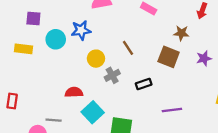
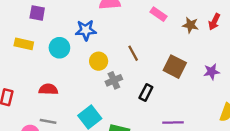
brown star: (181, 33) -> (191, 25), moved
cyan circle: (56, 39) -> (59, 48), moved
black rectangle: (144, 84) -> (146, 93), turned -49
red semicircle: (74, 92) -> (48, 89), moved

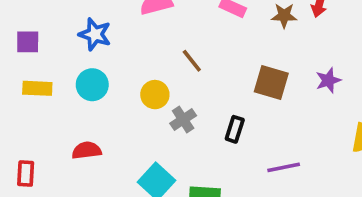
purple square: (37, 13) -> (28, 42), moved
blue star: (86, 30) -> (95, 34), moved, turned 30
brown line: (133, 53) -> (192, 61), moved

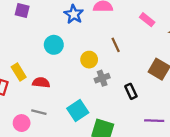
blue star: (95, 34) -> (74, 14), moved
yellow rectangle: (37, 88) -> (19, 72), moved, turned 42
black rectangle: (235, 129) -> (131, 91), turned -56

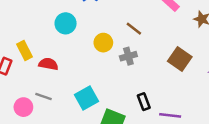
brown line: (116, 45) -> (134, 29), turned -32
gray cross: (102, 78) -> (128, 56), moved
black rectangle: (131, 91) -> (144, 102), moved

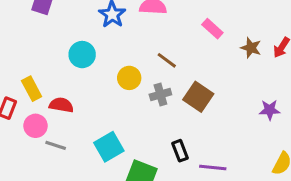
brown square: (180, 59) -> (198, 97), moved
pink circle: (23, 107) -> (36, 126), moved

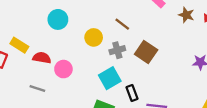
yellow rectangle: (32, 89) -> (19, 45), turned -30
pink circle: (36, 126) -> (63, 69), moved
cyan square: (109, 147) -> (110, 78), moved

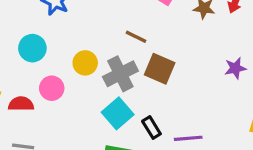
brown line: (122, 24) -> (136, 37), moved
gray cross: (117, 50) -> (120, 74), size x1.5
pink circle: (63, 69) -> (52, 88), moved

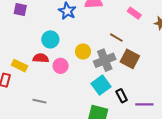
red semicircle: (21, 104) -> (41, 58), moved

